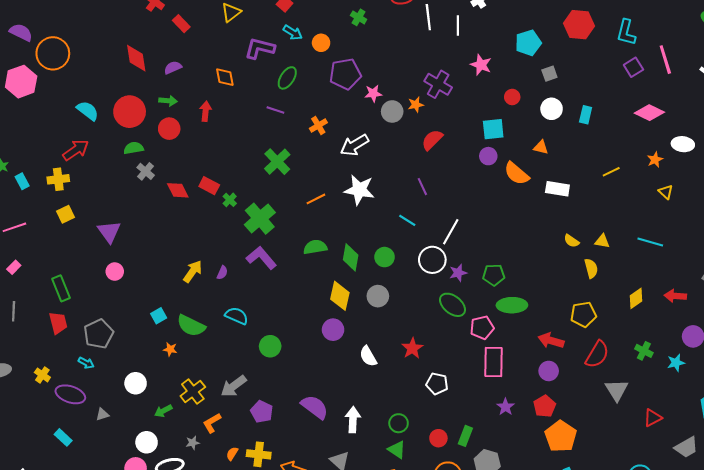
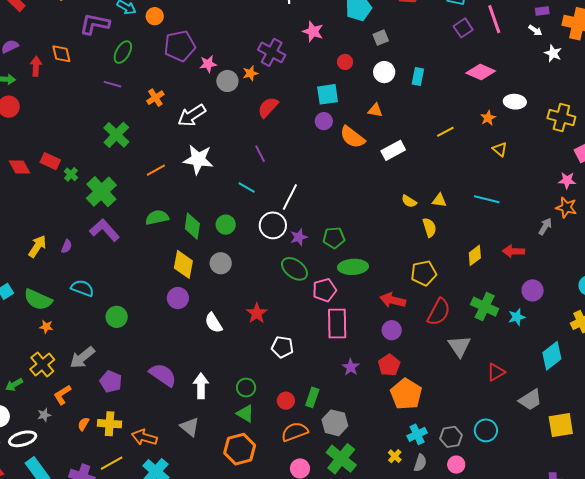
red arrow: (206, 111) -> (36, 66), moved
white rectangle: (557, 189) -> (393, 150), turned -35
orange star: (170, 349) -> (46, 327), moved
green cross: (644, 351) -> (485, 307), size x1.5

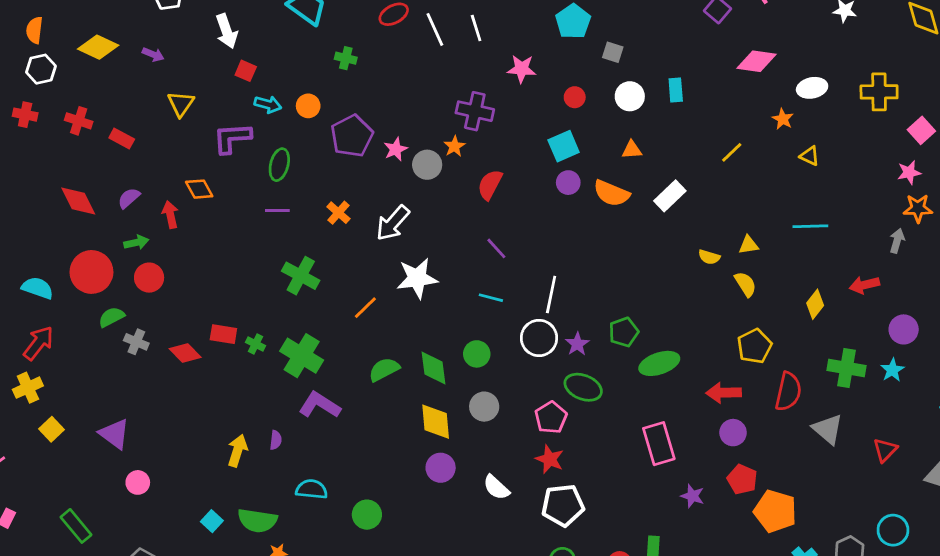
gray square: (381, 38) -> (613, 52), turned -35
pink pentagon: (324, 290) -> (551, 417), moved
white pentagon: (282, 347) -> (563, 505), moved, size x1.4

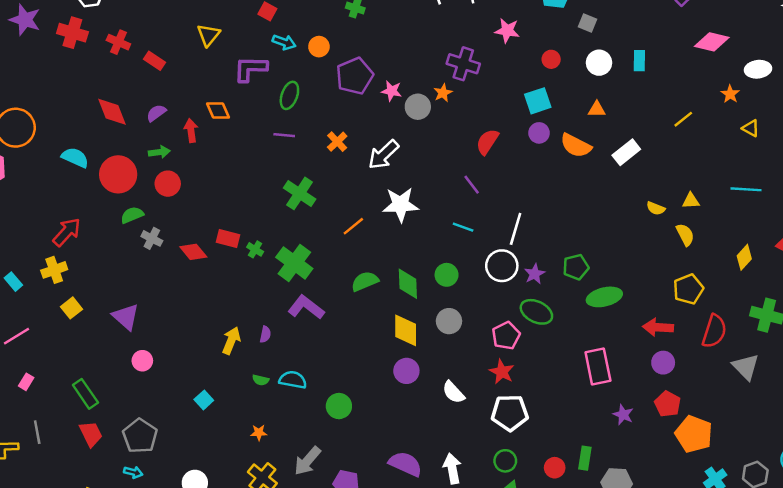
red cross: (25, 115) -> (72, 33), size x1.4
pink star: (396, 149) -> (392, 91), turned 30
red semicircle: (490, 185) -> (487, 142), moved
cyan semicircle: (38, 288) -> (75, 158), moved
green semicircle: (257, 520) -> (261, 380), moved, size x0.5

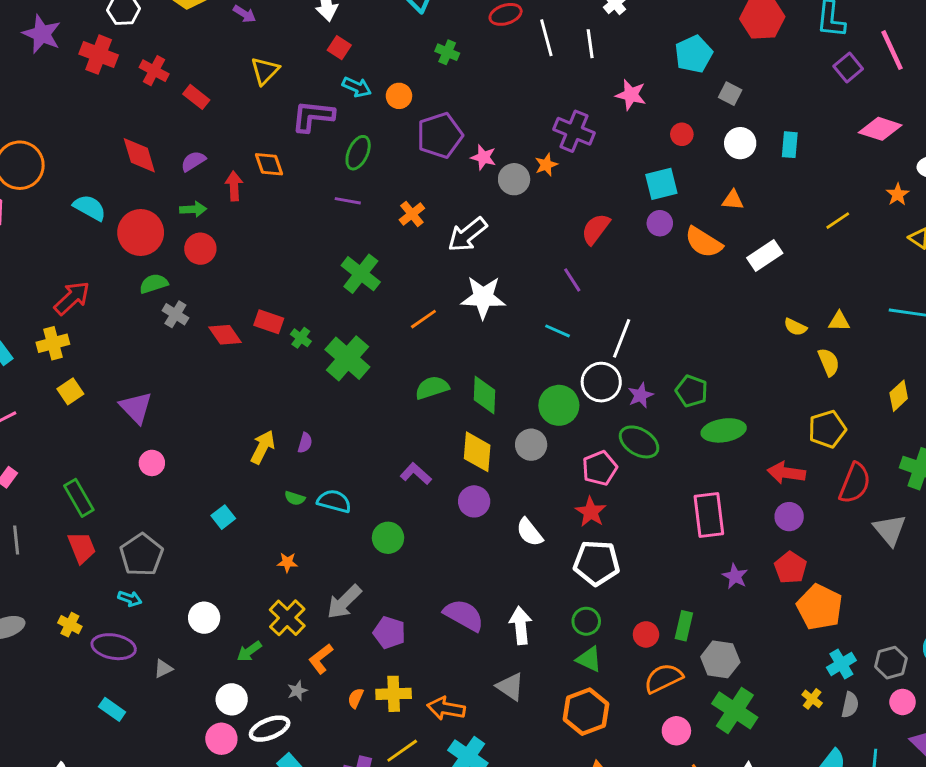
green pentagon: (576, 267) -> (692, 391), turned 30
green circle: (447, 275) -> (559, 405), moved, size x1.4
purple L-shape: (306, 307) -> (416, 474), moved, size x0.7

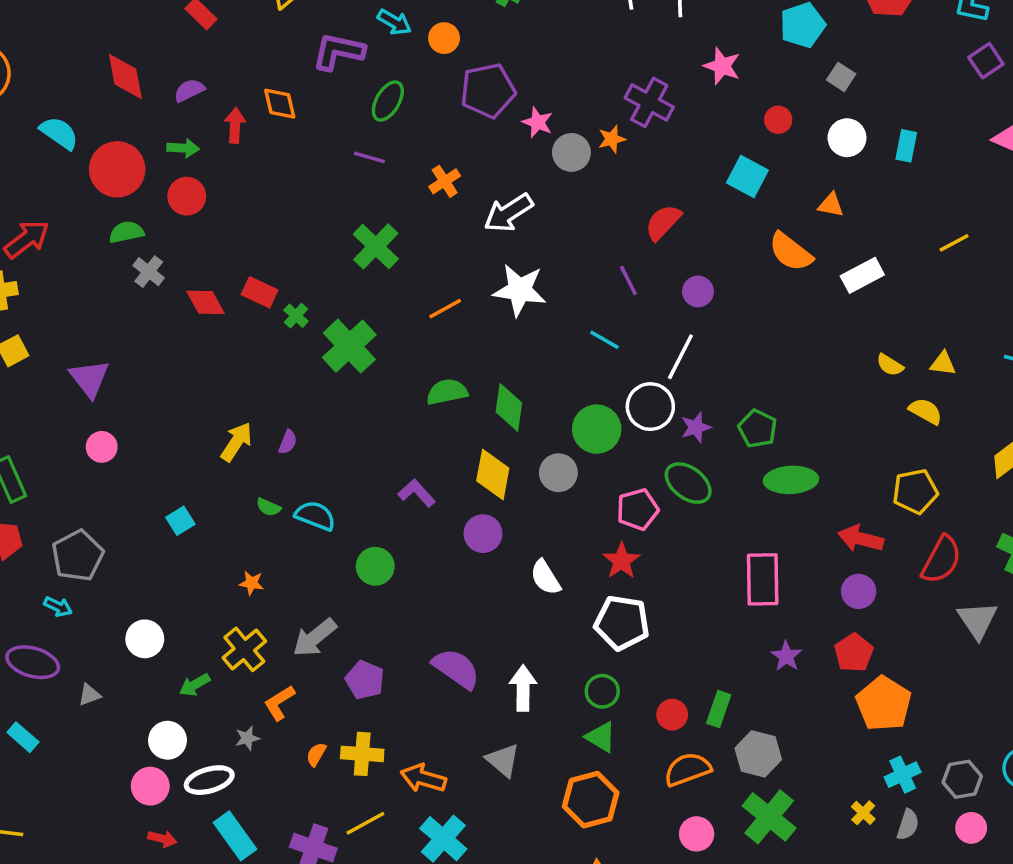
cyan square: (661, 184) -> (747, 177), turned 36
purple circle: (660, 223) -> (698, 291), moved
yellow semicircle: (829, 362) -> (926, 411), turned -44

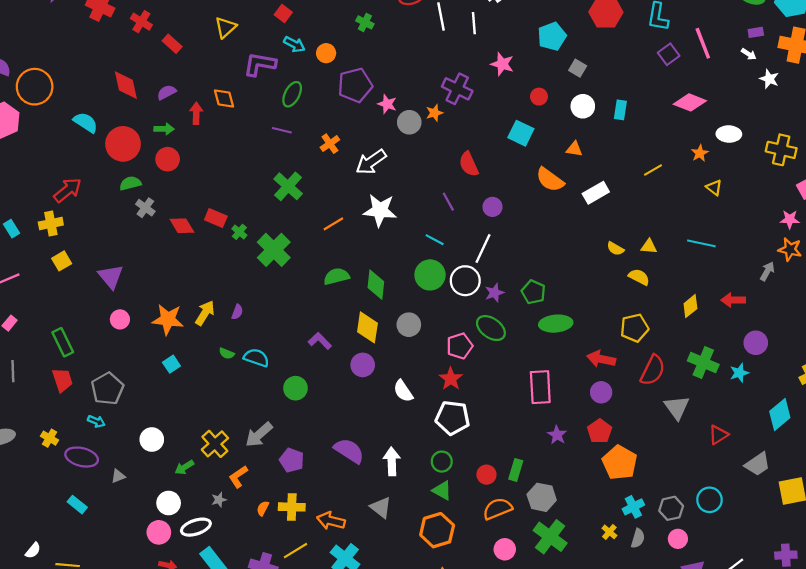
red semicircle: (663, 222) -> (469, 164), turned -65
green circle: (597, 429) -> (430, 275), moved
orange star: (251, 583) -> (168, 319), moved, size x2.0

